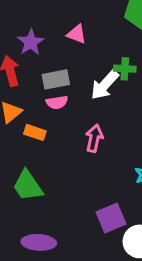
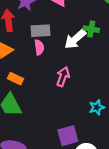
pink semicircle: (57, 102) -> (39, 47), turned -96
orange rectangle: (35, 132) -> (16, 79), moved

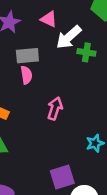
white arrow: (75, 39) -> (69, 37), moved

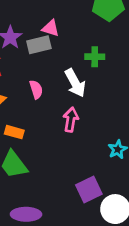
white arrow: (69, 37) -> (75, 83), moved, turned -68
gray rectangle: (27, 56) -> (39, 45), moved

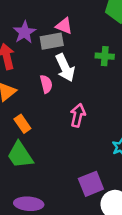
white arrow: (75, 83) -> (65, 68), moved
orange rectangle: (14, 132) -> (22, 124), turned 36

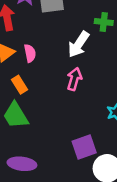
white arrow: (65, 68) -> (79, 44), moved, turned 56
pink semicircle: (46, 84) -> (30, 53), moved

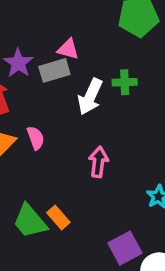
white arrow: (79, 44) -> (90, 97), moved
orange rectangle: (20, 85) -> (58, 217), moved

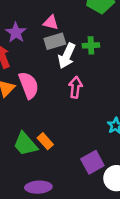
gray rectangle: (54, 70) -> (55, 41), moved
pink semicircle: (36, 138) -> (29, 85), size x1.6
pink arrow: (98, 162) -> (75, 87), moved

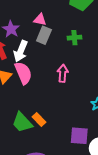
gray rectangle: (55, 41) -> (44, 35), turned -48
white arrow: (67, 56) -> (21, 51), moved
purple square: (92, 162) -> (79, 136), turned 36

